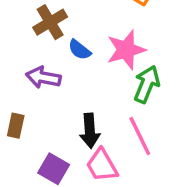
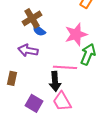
blue semicircle: (79, 50) -> (39, 30), moved
pink line: (140, 136) -> (65, 67), moved, turned -60

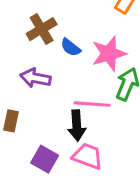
blue semicircle: (39, 30) -> (71, 47), moved
pink trapezoid: (62, 101) -> (87, 156), turned 140

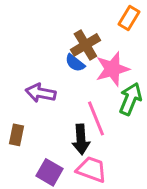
brown cross: (42, 29) -> (85, 45), moved
pink line: (92, 104) -> (96, 118), turned 64

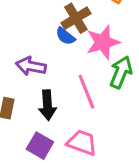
black arrow: (81, 139) -> (47, 105), moved

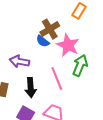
pink star: (103, 42) -> (68, 45), turned -30

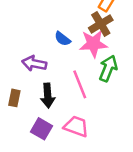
brown cross: (50, 29) -> (101, 24), moved
pink star: (68, 45) -> (93, 44), turned -30

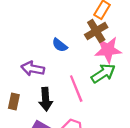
pink star: (93, 44) -> (108, 50), moved
green arrow: (108, 68) -> (103, 73), turned 35

